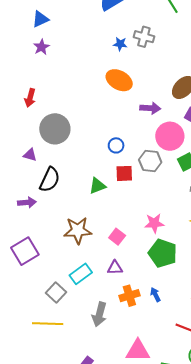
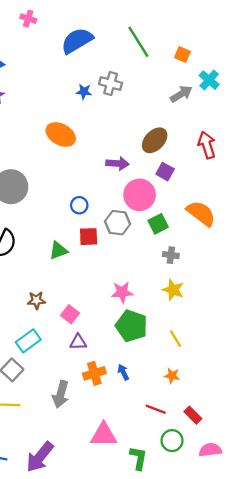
orange ellipse: (119, 80) -> (61, 135), moved
brown star: (78, 230) -> (36, 300), size x0.6
pink square: (117, 237) -> (70, 314), moved
cyan rectangle: (81, 274) -> (28, 341), moved

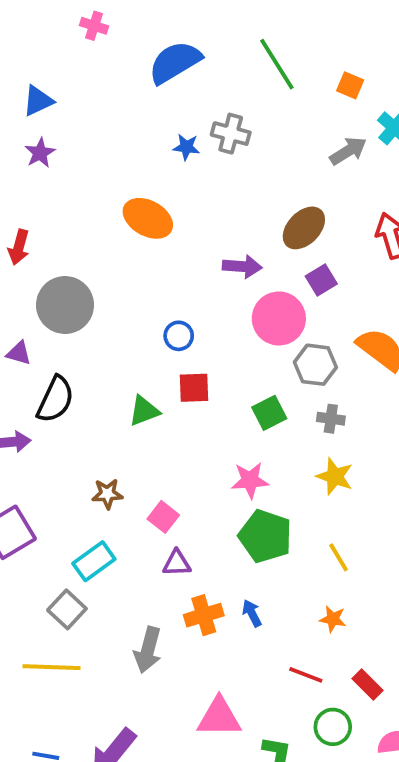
purple square: (165, 172) -> (321, 280), turned 30
gray hexagon: (118, 223) -> (315, 365), moved
green square: (158, 224) -> (269, 413), moved

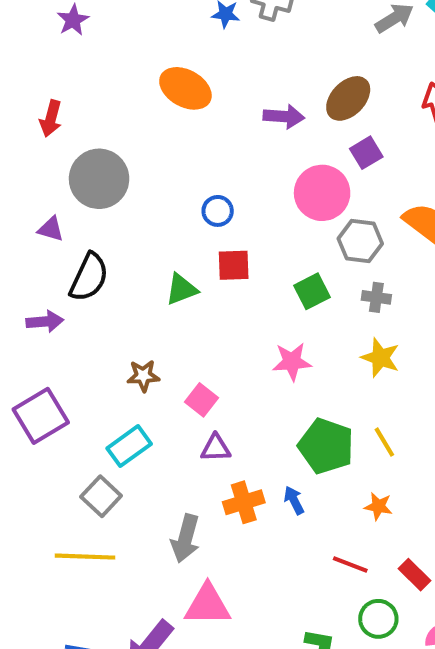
purple arrow: (242, 266) -> (284, 117), moved
green pentagon: (265, 536) -> (326, 446), moved
pink triangle: (219, 717) -> (208, 605), moved

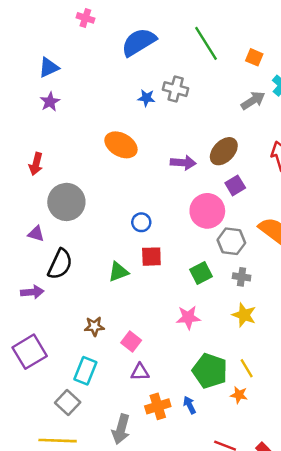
cyan rectangle: (129, 446) -> (85, 371), turned -32
orange star: (378, 506) -> (239, 395), moved

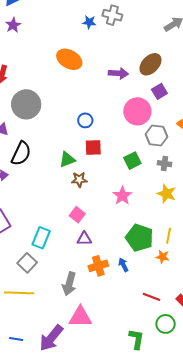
pink star: (188, 317) -> (122, 196), turned -30
brown star: (94, 326) -> (79, 180), moved
yellow line: (247, 368) -> (169, 236), turned 42

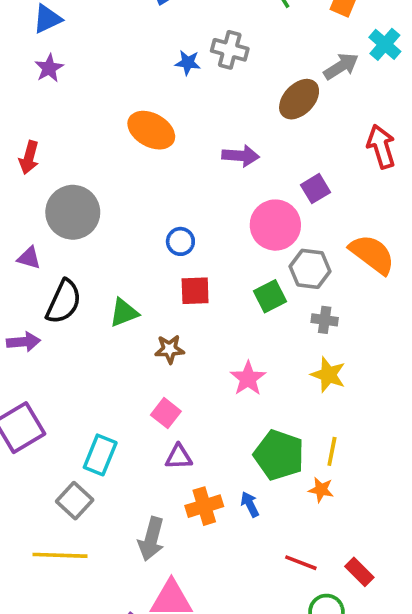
brown ellipse: (150, 64) -> (299, 99), moved
green triangle: (67, 160) -> (124, 313), moved
green square: (132, 161) -> (270, 296), moved

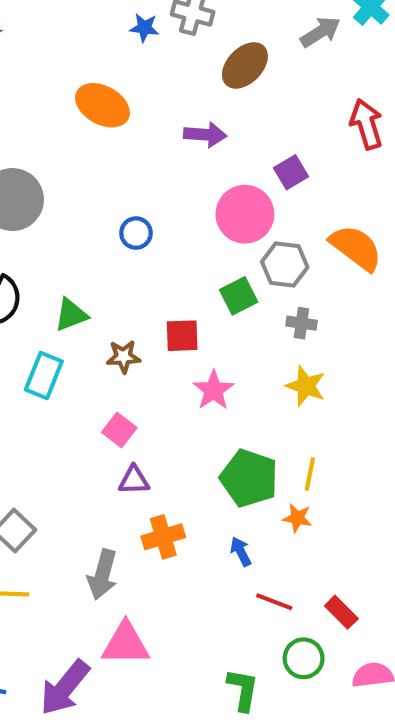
brown ellipse: (299, 99) -> (245, 65), moved
red square: (195, 291) -> (182, 336), moved
cyan rectangle: (100, 455) -> (44, 375), moved
blue arrow: (250, 504) -> (241, 551), moved

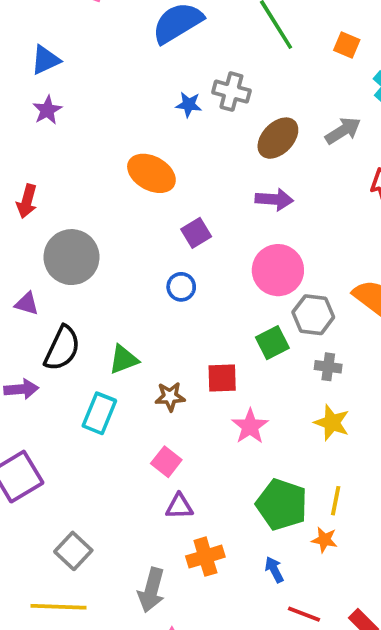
gray arrow: (320, 32) -> (343, 131), moved
purple arrow: (205, 135) -> (274, 199), moved
purple square: (291, 172) -> (196, 233), moved

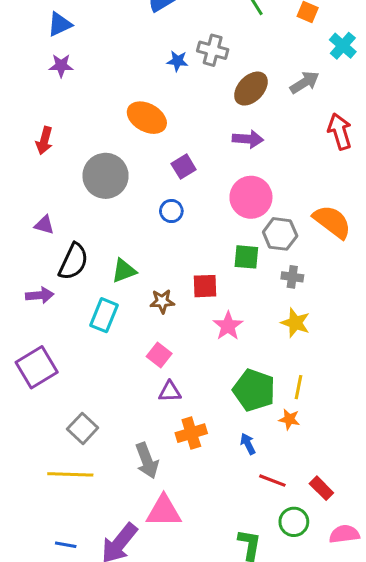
purple star: (47, 110) -> (61, 66), turned 30
gray circle: (71, 257) -> (106, 176), moved
green square: (272, 343) -> (246, 257), turned 32
gray arrow: (151, 590) -> (147, 461), turned -36

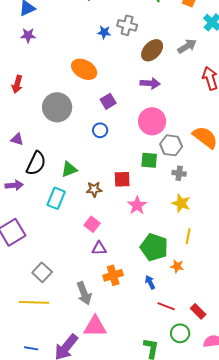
yellow line: (298, 387) -> (188, 236), moved

